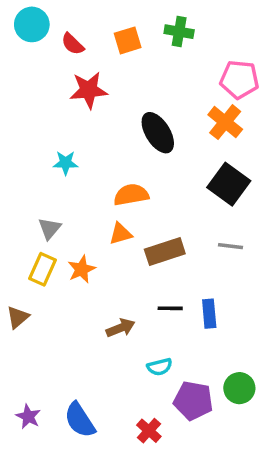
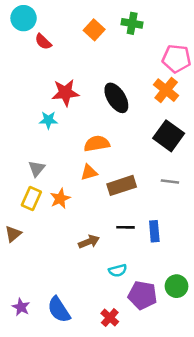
orange square: (128, 40) -> (94, 30), turned -30
red semicircle: (73, 44) -> (43, 42), moved
red star: (89, 90) -> (65, 93), moved

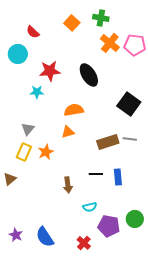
cyan circle: (24, 18) -> (18, 54), moved
orange cross: (166, 90) -> (110, 43), moved
brown rectangle: (122, 185) -> (108, 142), moved
brown arrow: (89, 242) -> (68, 185), turned 105

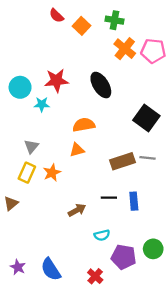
red semicircle: (33, 32) -> (56, 16), moved
cyan circle: (18, 54) -> (20, 87), moved
brown arrow: (68, 185) -> (77, 210), turned -112

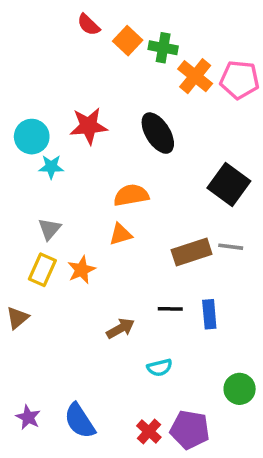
green cross: (115, 20) -> (163, 48), moved
cyan star: (42, 104) -> (51, 167), moved
purple pentagon: (124, 257) -> (190, 430), moved

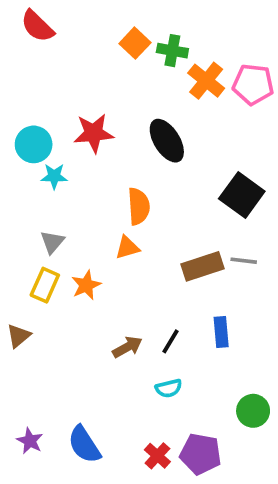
red semicircle: (89, 25) -> (37, 26), moved, size x1.4
orange semicircle: (131, 195) -> (139, 206), turned 96
black line: (170, 309) -> (171, 341), moved, turned -60

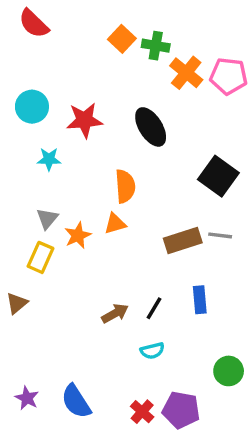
cyan circle: (34, 144) -> (32, 107), moved
orange star: (86, 285) -> (78, 235), moved

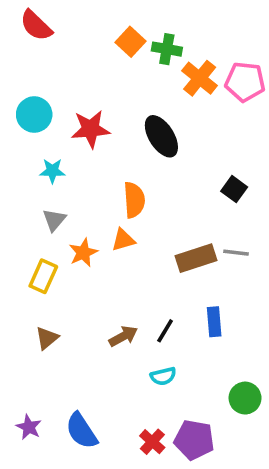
black square: (218, 176) -> (234, 189), size x0.6
gray triangle: (47, 218) -> (54, 220), moved
brown triangle: (17, 303) -> (47, 338), moved

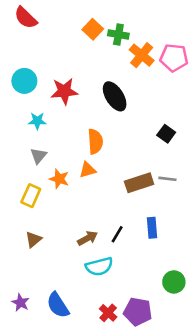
orange star: (83, 253) -> (59, 179), turned -30
cyan semicircle: (163, 376) -> (99, 267), moved, size x1.5

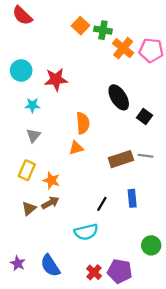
black ellipse: (115, 96) -> (119, 97), moved
orange star: (59, 179) -> (51, 180), moved
brown arrow: (88, 238) -> (50, 203), moved

